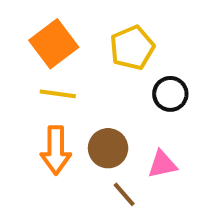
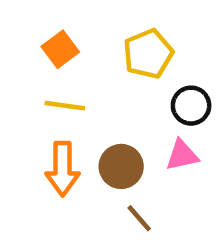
orange square: (54, 44) -> (60, 49), size x0.7
pink triangle: (162, 164) -> (182, 155), moved

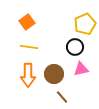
yellow pentagon: (148, 54) -> (85, 24), moved
black circle: (191, 106) -> (75, 47), moved

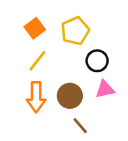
yellow pentagon: (85, 24) -> (75, 31), moved
yellow line: (29, 47) -> (37, 61), turned -60

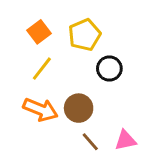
pink triangle: (105, 89) -> (125, 140), moved
orange arrow: (36, 97) -> (40, 110), turned -68

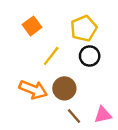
yellow pentagon: (84, 35) -> (84, 28), moved
yellow line: (42, 69) -> (51, 56), moved

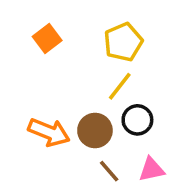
yellow line: (51, 56) -> (120, 86), moved
black circle: (90, 56) -> (137, 120), moved

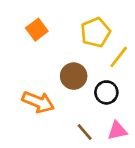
yellow line: (120, 86) -> (119, 57), moved
brown circle: (95, 130) -> (74, 76), moved

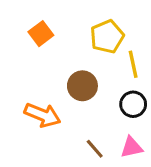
yellow line: (119, 57) -> (133, 64), turned -50
black circle: (106, 92) -> (133, 104), moved

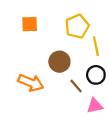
orange square: (41, 34) -> (30, 24), turned 35
brown line: (95, 149) -> (76, 86), moved

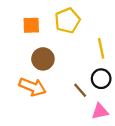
yellow pentagon: (77, 26) -> (67, 21), moved
brown circle: (59, 62) -> (43, 59), moved

